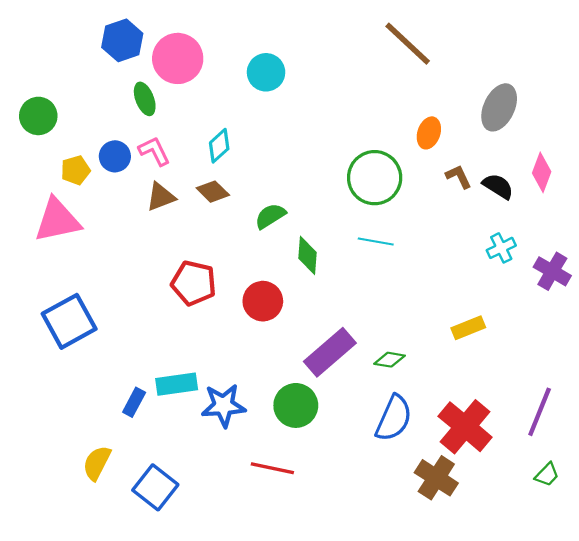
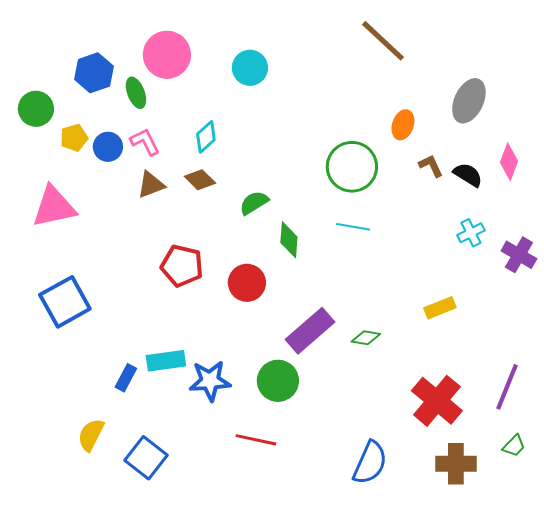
blue hexagon: (122, 40) -> (94, 73), moved
yellow pentagon: (76, 170) -> (74, 138), moved
blue semicircle: (394, 418) -> (370, 463), moved
brown cross: (436, 478) -> (456, 464), moved, turned -33

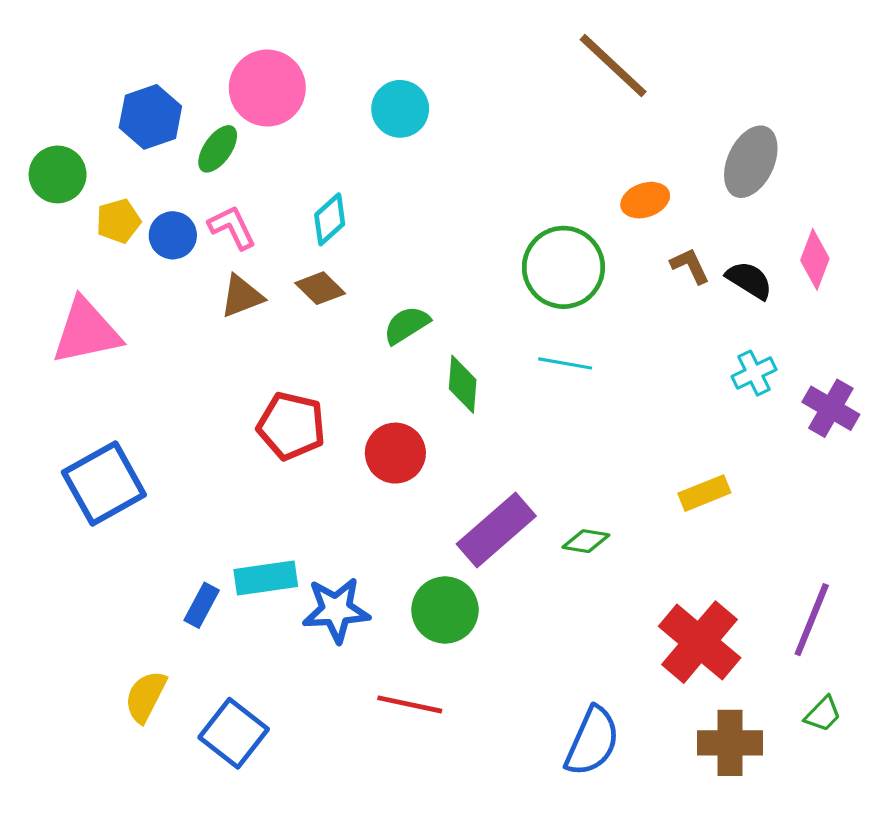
green ellipse: (136, 93) -> (218, 149), turned 56
orange ellipse: (403, 125) -> (645, 200), turned 52

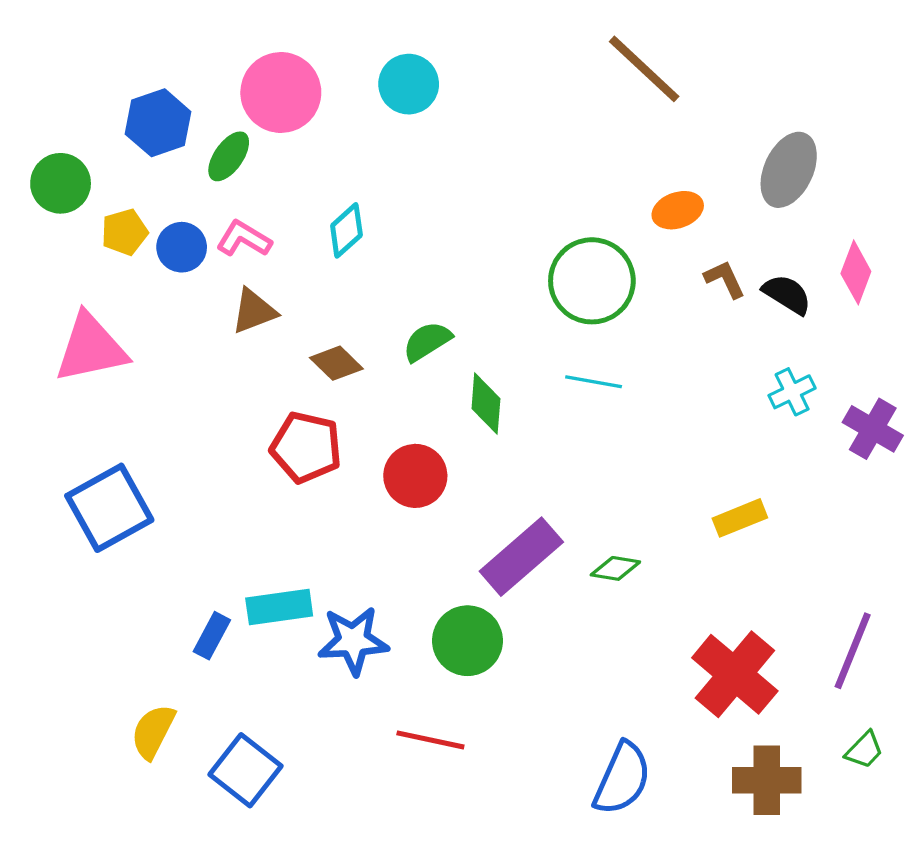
cyan circle: (400, 109) -> (409, 84), moved
pink L-shape: (232, 227) -> (244, 239), turned -33
brown diamond: (320, 288) -> (336, 363), moved

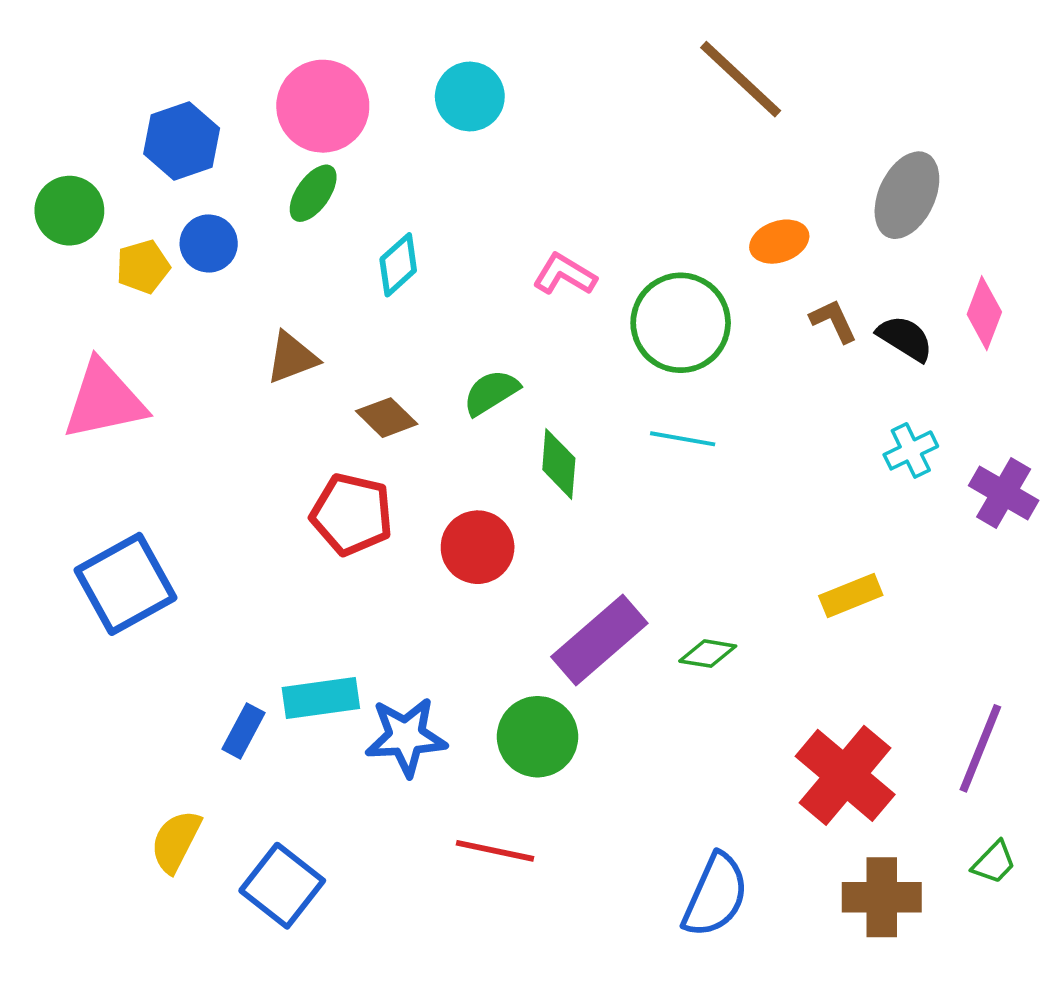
green ellipse: (229, 156) -> (313, 193), moved
pink L-shape: (244, 239) -> (565, 274), moved
blue circle: (182, 247) -> (209, 243), moved

